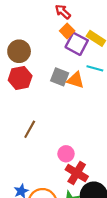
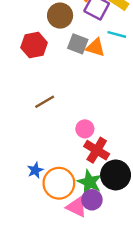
brown circle: (19, 51) -> (60, 16), moved
brown line: (30, 129) -> (45, 102), turned 30

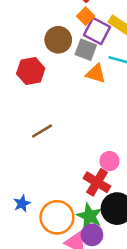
gray square: (78, 44) -> (86, 50), moved
pink circle: (85, 129) -> (109, 161), moved
blue star: (35, 170) -> (22, 204), moved

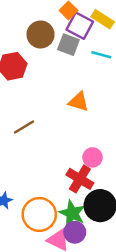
orange triangle: (96, 74) -> (79, 102), moved

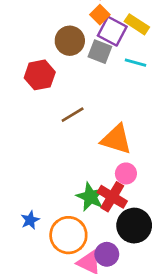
orange triangle: (79, 102) -> (116, 139), moved, size x1.4
brown line: (24, 127) -> (73, 115), moved
green star: (72, 213) -> (90, 197), moved

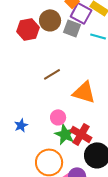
red hexagon: (40, 75) -> (28, 29), moved
pink circle: (126, 173) -> (58, 117), moved
blue star: (30, 220) -> (21, 125), moved

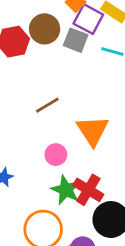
orange triangle: (84, 92) -> (93, 131), turned 40
pink circle: (58, 117) -> (56, 155), moved

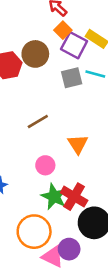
gray square: (76, 40) -> (72, 78), moved, turned -35
orange triangle: (93, 131) -> (78, 144), size x0.7

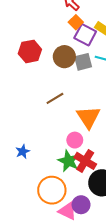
brown circle: (35, 54) -> (64, 57), moved
orange triangle: (78, 144) -> (88, 117), size x1.4
pink circle: (45, 165) -> (75, 140), moved

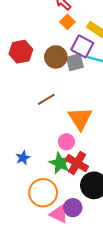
purple square: (85, 35) -> (82, 46), moved
blue star: (23, 152) -> (23, 158), moved

